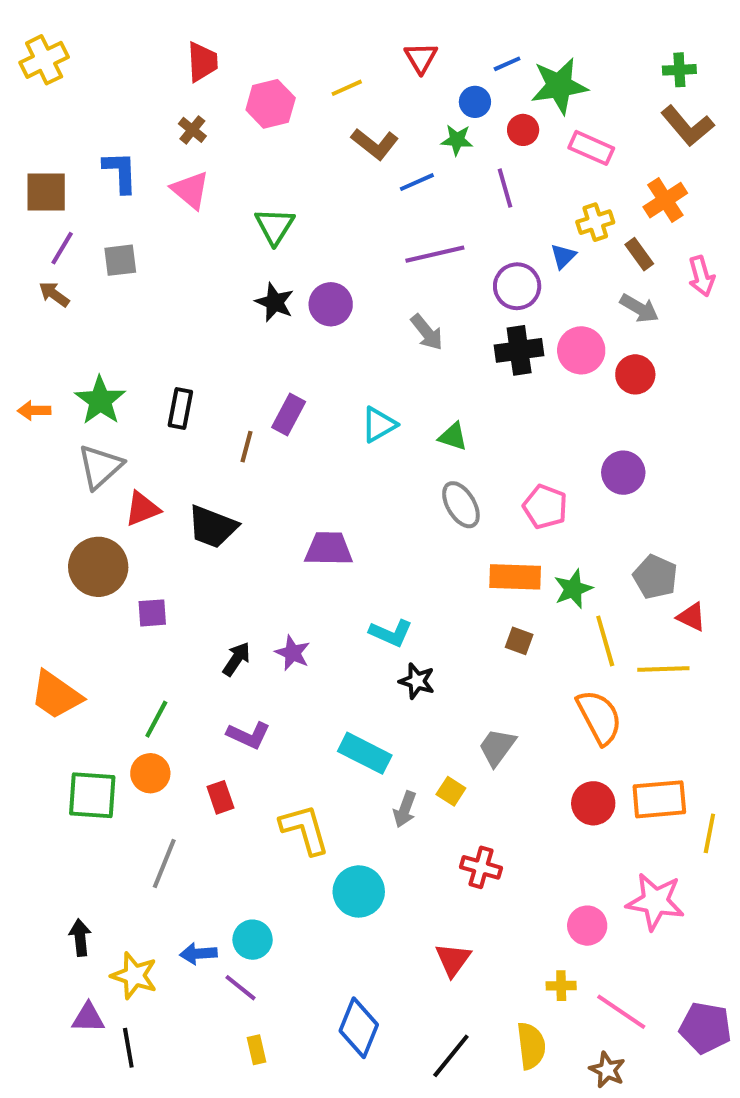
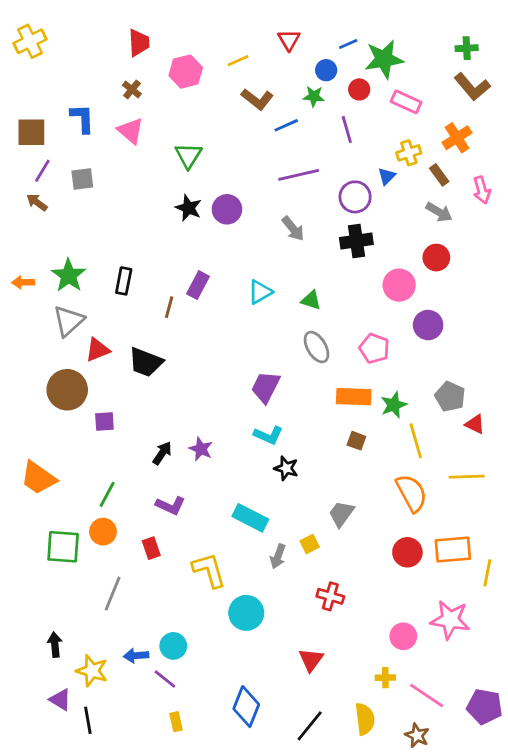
pink circle: (581, 350) -> (399, 285), moved
purple trapezoid: (329, 549) -> (266, 387), moved, turned -64
yellow line: (663, 669) -> (467, 477), moved
yellow square: (451, 791) -> (310, 544), turned 30
purple triangle: (88, 1018) -> (60, 700), turned 30

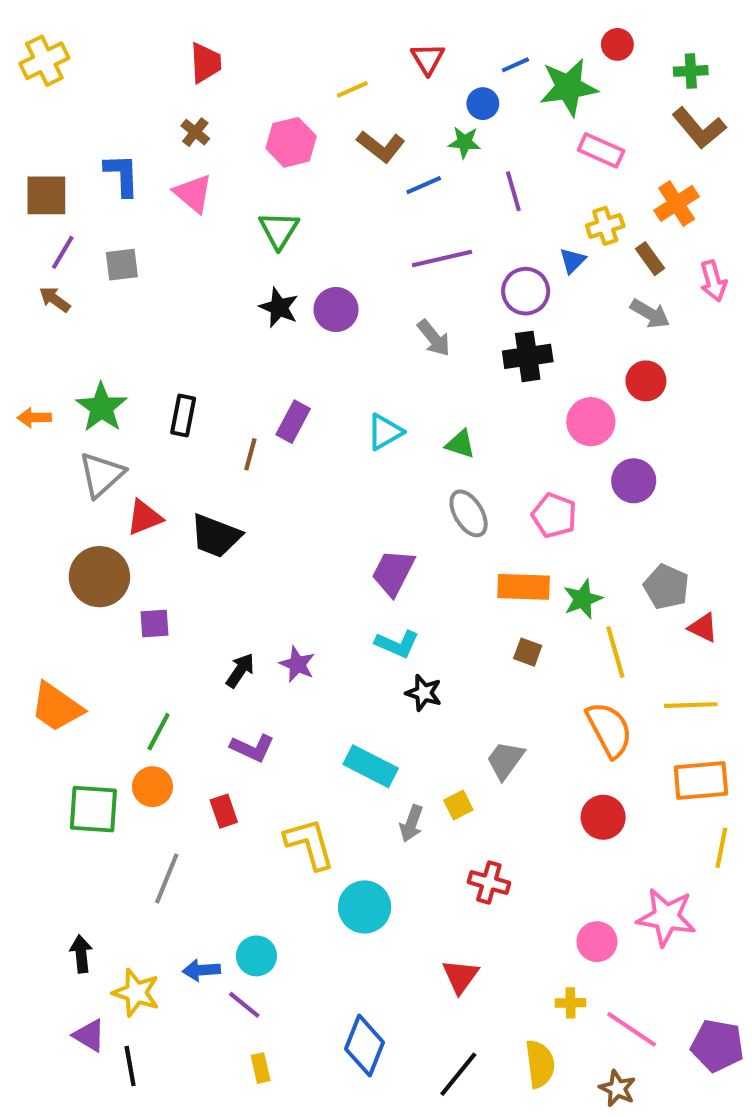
pink hexagon: (186, 72) -> (291, 142), moved
red circle: (359, 89) -> (617, 44), moved
orange rectangle: (453, 550) -> (701, 781), moved

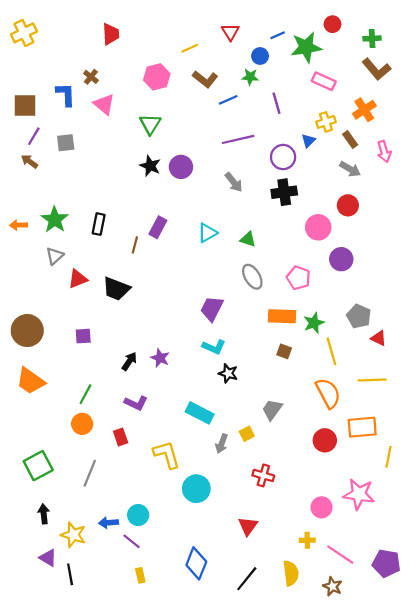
brown cross: (195, 132) -> (91, 77), moved
gray triangle: (101, 475) -> (55, 256), size x0.7
brown circle: (99, 577) -> (27, 331), moved
orange rectangle: (701, 781) -> (362, 427), moved
green square: (93, 809) -> (38, 466), moved, turned -32

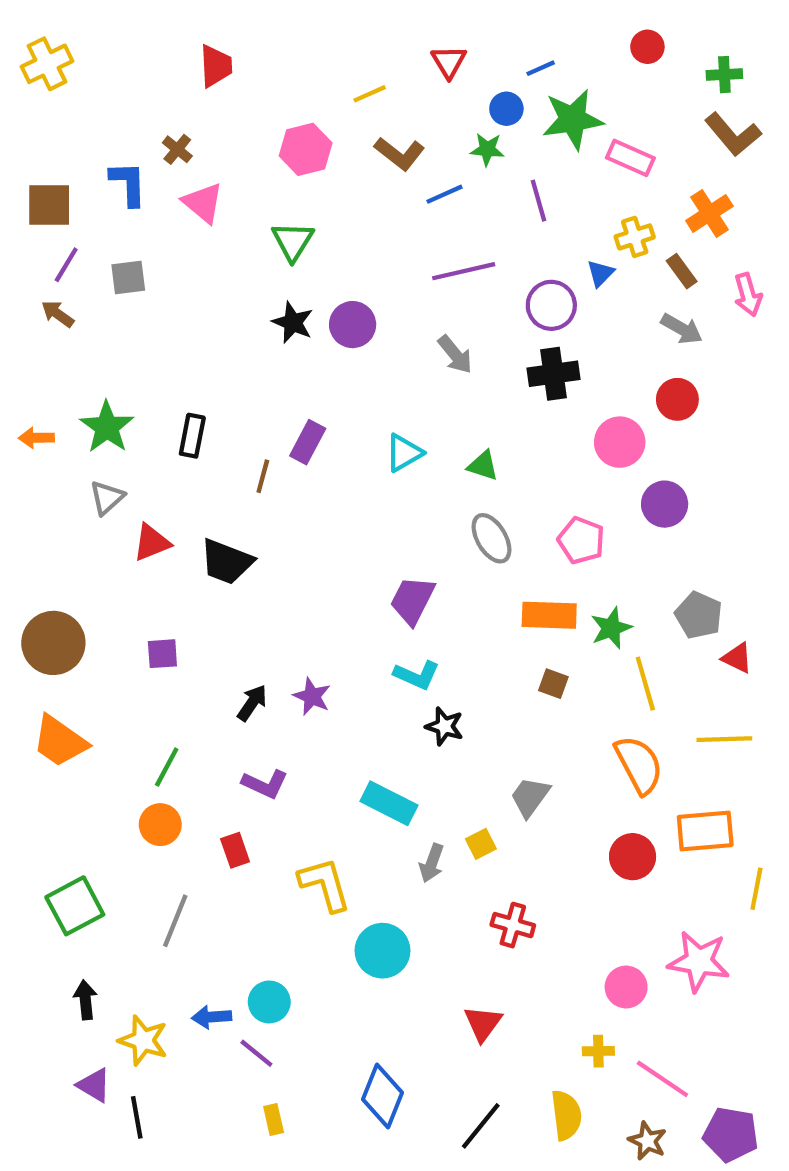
green star: (306, 47) -> (573, 119), moved
purple pentagon: (386, 563) -> (731, 1134), moved

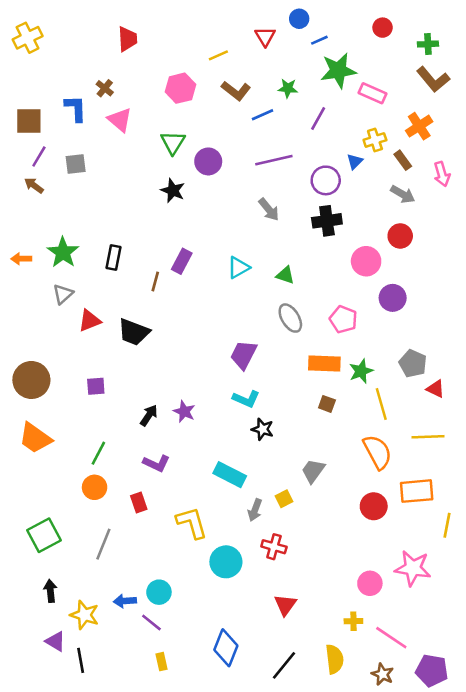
blue circle: (506, 109) -> (299, 19), moved
purple line: (538, 201) -> (318, 119), turned 45
purple circle: (353, 325) -> (208, 161), moved
red cross: (513, 925) -> (274, 547), moved

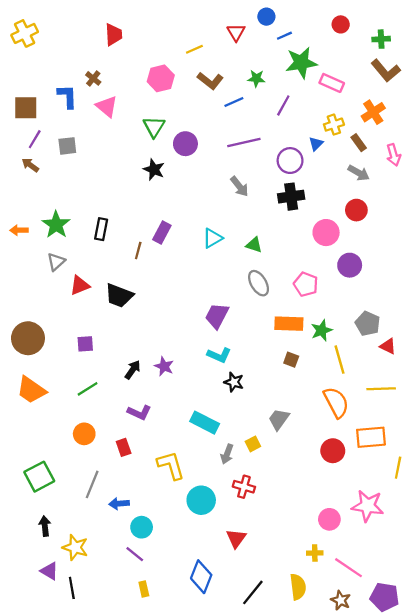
green line: (98, 453) -> (88, 389), moved, turned 30
blue arrow: (125, 601) -> (119, 504), moved
red triangle: (285, 605) -> (236, 538), moved

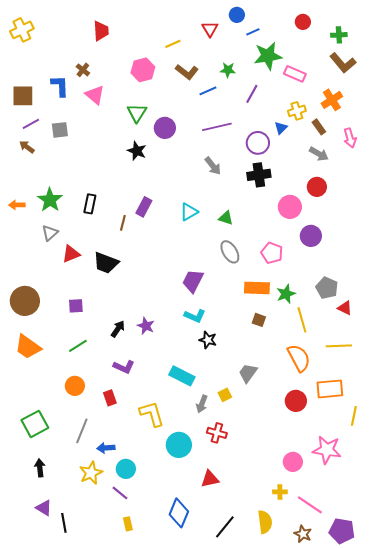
purple line: (35, 139) -> (31, 124), turned 30
red triangle: (236, 538) -> (210, 479), turned 42
yellow star: (75, 547) -> (91, 473), moved, turned 30

